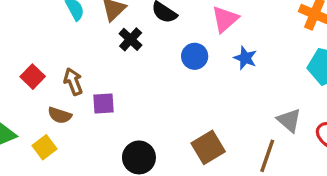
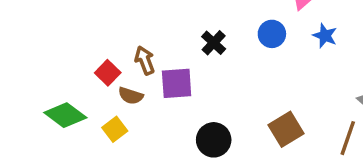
black cross: (131, 39) -> (214, 43), moved
red square: (33, 77) -> (108, 73), moved
purple square: (104, 104) -> (177, 83), size x1.4

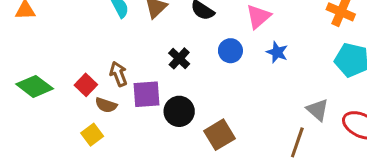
green diamond: (65, 115) -> (35, 86), moved
brown square: (286, 129) -> (220, 135), moved
black circle: (214, 140) -> (179, 111), moved

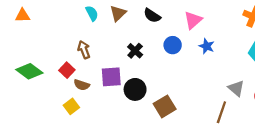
brown arrow: (119, 74) -> (84, 50), moved

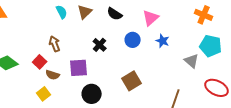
gray triangle: (236, 88) -> (192, 61), moved
black circle: (135, 89) -> (92, 94), moved
brown square: (165, 106) -> (132, 81), moved

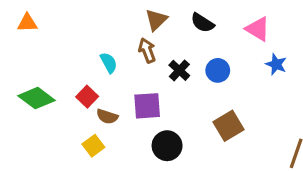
cyan semicircle: (62, 12) -> (109, 63), moved
pink triangle: (151, 18) -> (258, 29), turned -48
blue circle: (133, 40) -> (218, 70), moved
brown arrow: (55, 44) -> (147, 50), moved

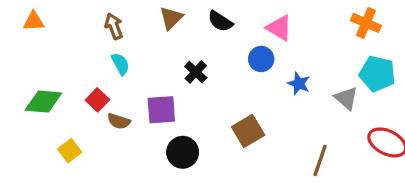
brown arrow: (147, 50) -> (114, 26), moved
blue star: (276, 64) -> (299, 84), moved
blue circle: (218, 70) -> (261, 59), moved
green diamond: (36, 98) -> (43, 102), turned -32
yellow square: (93, 146) -> (70, 151), moved

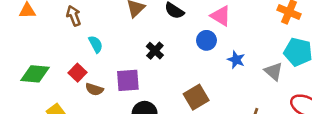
brown arrow: (114, 26) -> (74, 16), moved

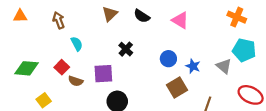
blue circle: (206, 40) -> (168, 59), moved
blue star: (236, 60) -> (193, 66), moved
brown square: (196, 97) -> (177, 87), moved

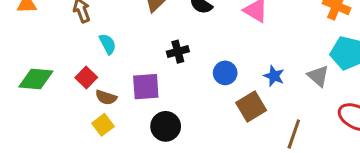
black cross: (126, 49) -> (178, 52), turned 32
blue circle: (168, 59) -> (225, 73), moved
yellow square: (44, 100) -> (103, 125), moved

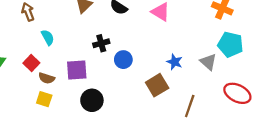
blue circle: (225, 73) -> (123, 60), moved
yellow square: (103, 125) -> (44, 99), turned -35

